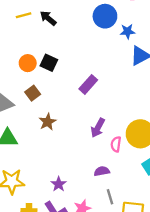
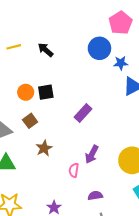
yellow line: (24, 15) -> (14, 47), moved
black square: (49, 63) -> (46, 92), turned -35
pink semicircle: (116, 144) -> (74, 170), moved

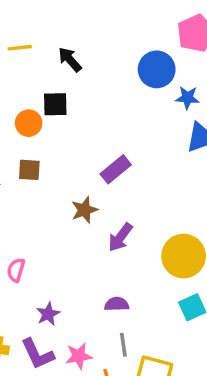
black square: (46, 92) -> (55, 104), moved
brown square: (30, 121) -> (29, 170), turned 32
brown star: (44, 148) -> (84, 210), moved
pink semicircle: (74, 170) -> (16, 270), moved

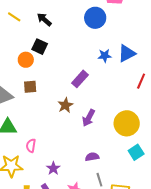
yellow line: (20, 48) -> (14, 17), turned 48
blue star: (187, 98) -> (105, 56), moved
black square: (55, 104) -> (40, 47), turned 35

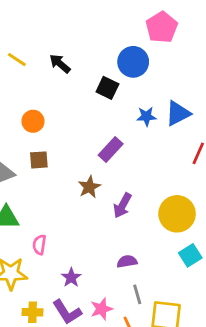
black square: (40, 47) -> (107, 88), moved

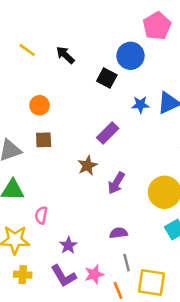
yellow cross: (33, 312) -> (23, 275), moved

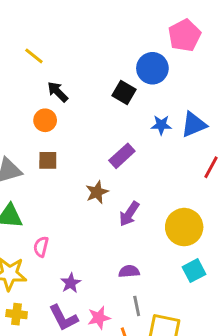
black arrow: (65, 55) -> (58, 92), moved

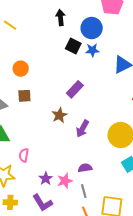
black arrow: (58, 92) -> (60, 18), moved, turned 42
blue star: (161, 125) -> (92, 50), moved
gray line: (137, 306) -> (84, 191), moved
pink star: (99, 318) -> (65, 181), moved

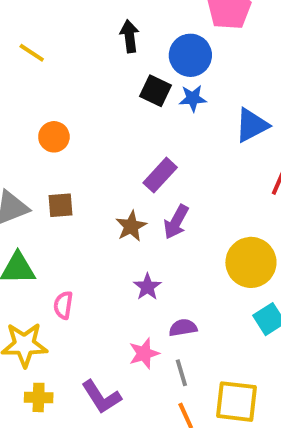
brown square: (24, 96) -> (60, 205), moved
purple arrow: (82, 129) -> (176, 222), moved
purple star: (46, 179) -> (147, 287), moved

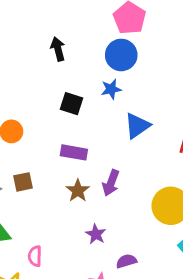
blue circle: (190, 55) -> (121, 55), moved
black square: (155, 91) -> (72, 104), moved
blue triangle: (252, 125) -> (137, 126), moved
purple rectangle: (160, 175) -> (74, 152), moved, turned 65

